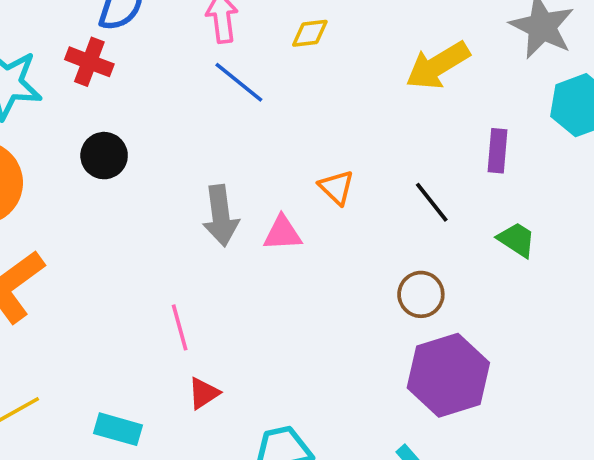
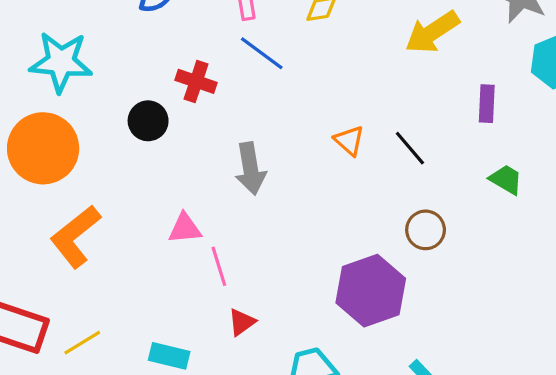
red cross: (89, 62) -> (196, 81), moved
black line: (432, 202) -> (410, 148), moved
pink triangle: (282, 233) -> (185, 228), moved
purple hexagon: (448, 375) -> (371, 291), moved

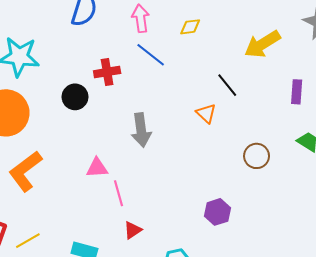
red cross: (196, 81) -> (107, 72), turned -30
black line: (410, 148) -> (227, 85), moved
brown circle: (426, 230) -> (257, 156), moved
purple hexagon: (371, 291) -> (217, 212), size x0.6

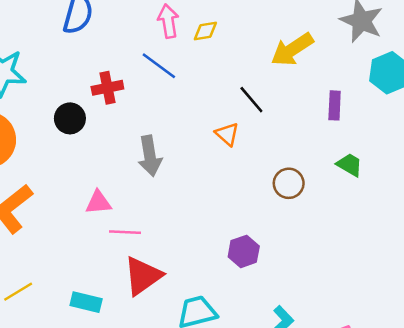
pink arrow: (141, 18) -> (168, 21), moved
pink line: (119, 193) -> (125, 232), turned -70
red triangle: (133, 230) -> (143, 276), size x1.8

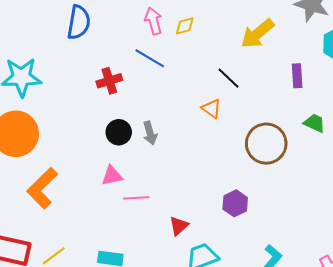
black circle: (70, 118) -> (119, 132), moved
gray arrow: (150, 156) -> (150, 133), size x0.7
brown circle: (289, 183) -> (266, 144), size x1.6
red triangle: (143, 276) -> (179, 226), moved, size x0.6

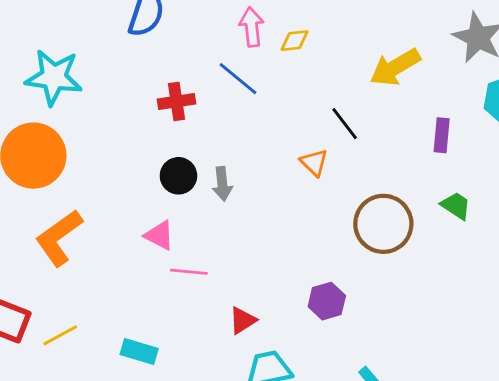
pink triangle: (112, 176) -> (159, 235), turned 30

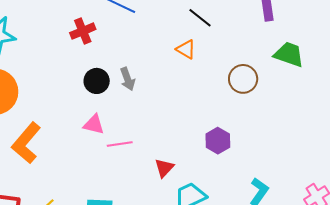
green trapezoid: (456, 206) -> (289, 54), size x1.4
brown circle: (383, 224) -> (243, 79), size x0.7

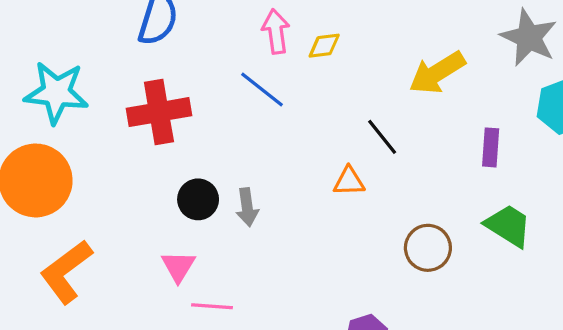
red cross: (83, 31) -> (159, 112), moved, size x1.5
orange triangle: (186, 49) -> (349, 181), turned -45
pink triangle: (94, 124) -> (178, 266), turned 35

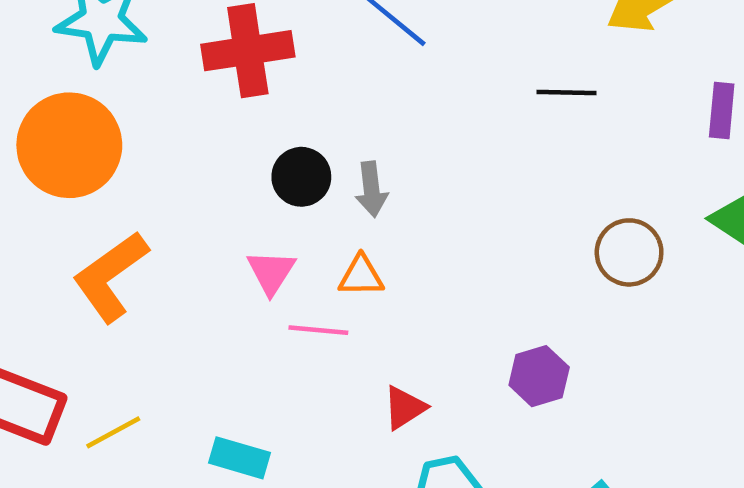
black line: (382, 137) -> (567, 93), turned -51
orange triangle: (349, 181) -> (361, 276), moved

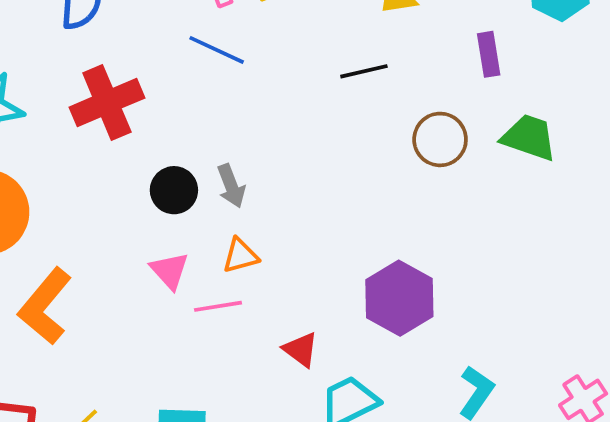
brown circle: (629, 252) -> (440, 139), moved
purple hexagon: (539, 376) -> (399, 298), size x1.5
red triangle: (405, 408) -> (301, 350), turned -36

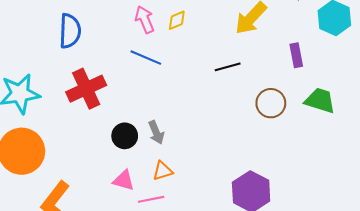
pink triangle: (170, 271) -> (124, 180), turned -30

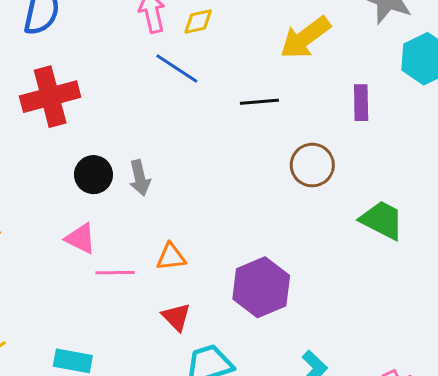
blue line: (146, 58) -> (177, 69), moved
green trapezoid: (320, 100) -> (382, 220), moved
orange triangle: (163, 171) -> (171, 257), moved

